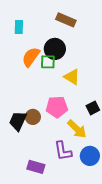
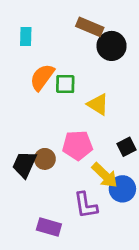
black circle: (55, 49) -> (112, 46), moved
blue circle: (90, 156) -> (122, 189), moved

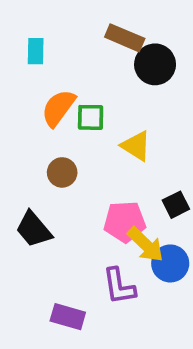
pink pentagon: (77, 145) -> (125, 222), moved
brown circle: (45, 159) -> (62, 172), moved
black trapezoid: (24, 164) -> (34, 229), turned -64

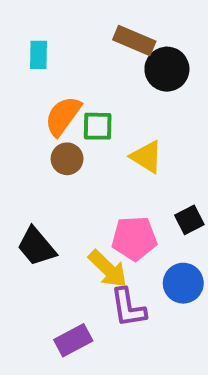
brown circle: (62, 172) -> (67, 159), moved
yellow arrow: (146, 245) -> (108, 269), moved
purple rectangle: (68, 317) -> (73, 340), turned -44

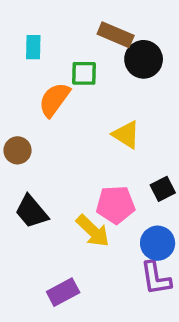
green square: (98, 126) -> (84, 73), moved
brown circle: (67, 159) -> (17, 150), moved
purple L-shape: (128, 308) -> (156, 278), moved

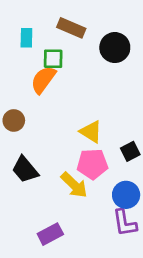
brown rectangle: (116, 35) -> (71, 28), moved
green square: (84, 73) -> (53, 59), moved
yellow triangle: (126, 135) -> (91, 132), moved

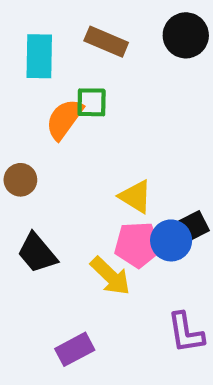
cyan rectangle: (26, 38) -> (39, 56), size x1.5
black circle: (115, 48) -> (186, 35), moved
green square: (53, 59) -> (92, 102), moved
blue circle: (126, 195) -> (171, 240), moved

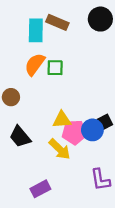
cyan rectangle: (39, 56) -> (36, 30), moved
green square: (92, 102) -> (55, 68), moved
yellow triangle: (136, 197) -> (62, 120), moved, turned -36

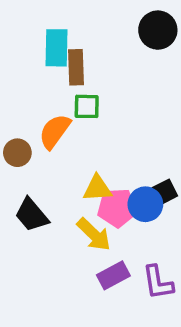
brown rectangle: (57, 22) -> (76, 67), moved, turned 65
orange semicircle: (35, 64) -> (55, 131), moved
purple rectangle: (40, 189) -> (113, 275), moved

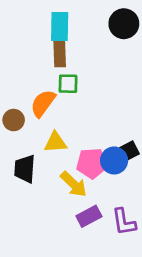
cyan rectangle: (56, 48) -> (60, 27), moved
yellow triangle: (97, 188) -> (55, 142), moved
black trapezoid: (32, 215) -> (25, 169), turned 44

